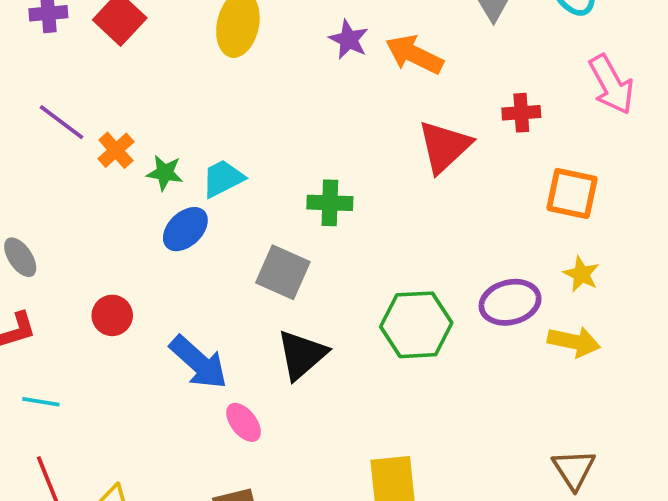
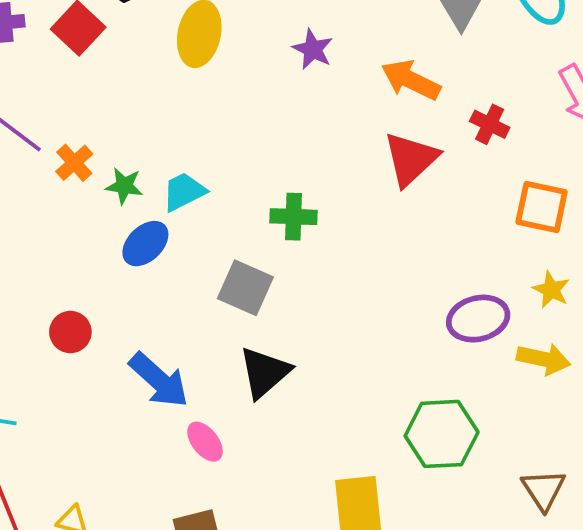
orange arrow: (414, 55) -> (411, 80), moved
red cross: (521, 113) -> (490, 124), turned 30
green hexagon: (416, 325) -> (442, 434), moved

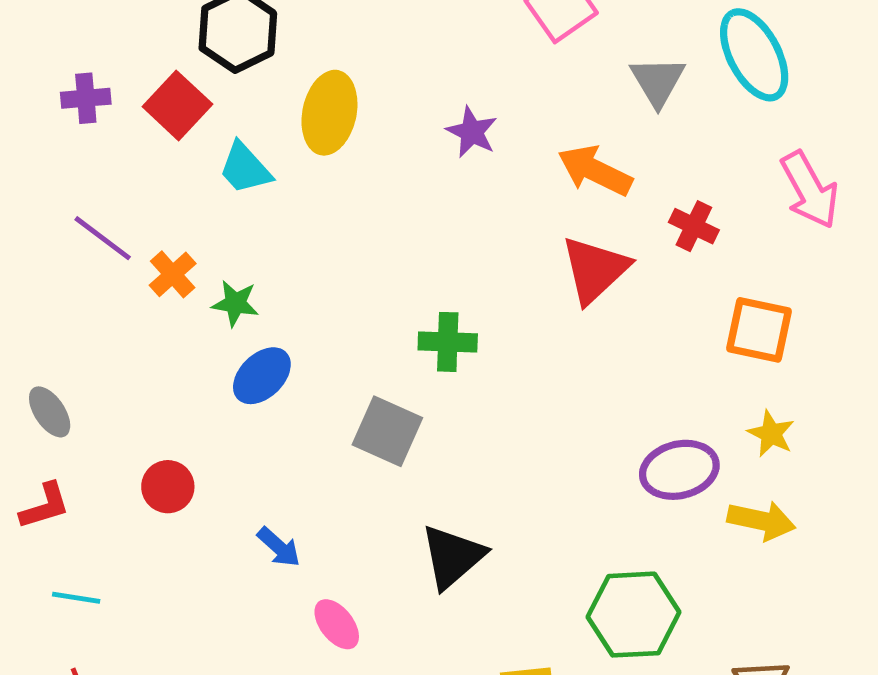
cyan trapezoid: (184, 192) -> (245, 168), moved, turned -105
black triangle: (265, 372) -> (453, 557), moved
blue arrow: (159, 380) -> (279, 547), size x0.6

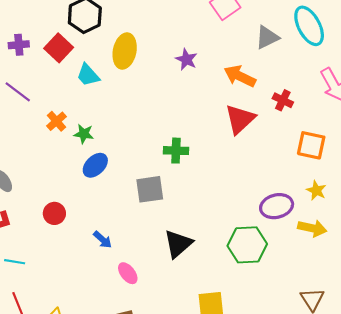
gray triangle: (658, 81) -> (267, 37), turned 35
purple line: (103, 238) -> (18, 92), moved
gray square: (387, 431) -> (150, 189), turned -32
green hexagon: (634, 615) -> (247, 245), moved

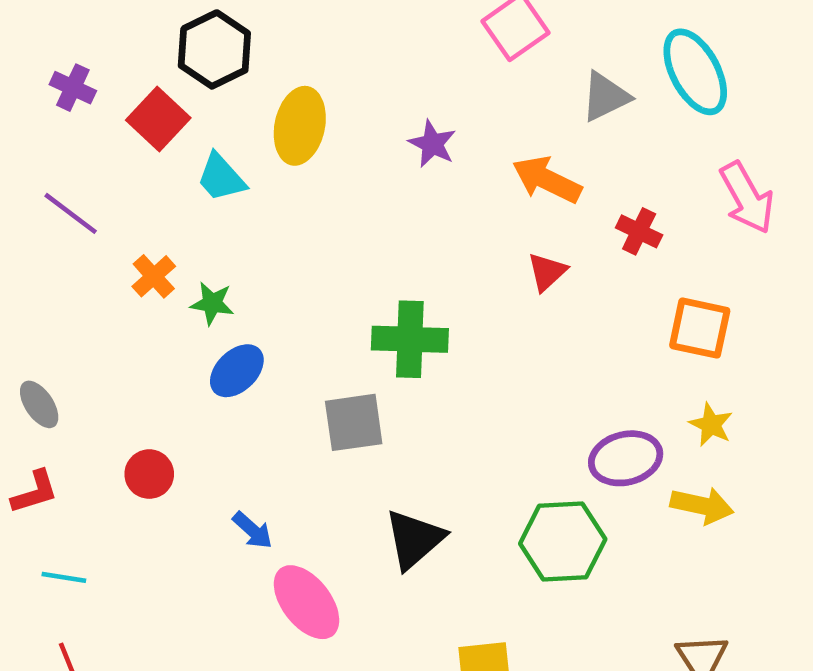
purple cross: (19, 45) -> (73, 88), moved, turned 30
red triangle: (240, 119) -> (547, 272), size x0.6
green cross: (176, 151) -> (410, 339), size x1.4
pink ellipse: (128, 273) -> (307, 602), size x1.6

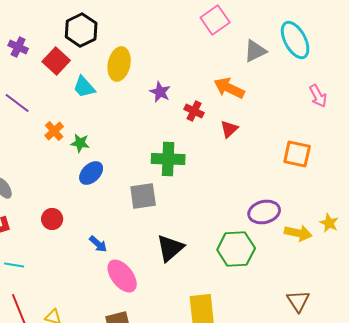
purple star: (432, 144) -> (160, 92), moved
pink arrow: (747, 198) -> (318, 96), size x0.7
red cross: (639, 231) -> (194, 111), moved
yellow star: (711, 425) -> (329, 223), moved

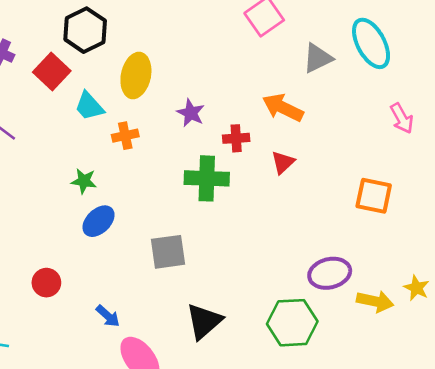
red cross: (194, 111) -> (236, 138), turned -30
orange cross: (54, 131) -> (125, 136), moved, turned 30
green cross: (168, 159) -> (207, 178), moved

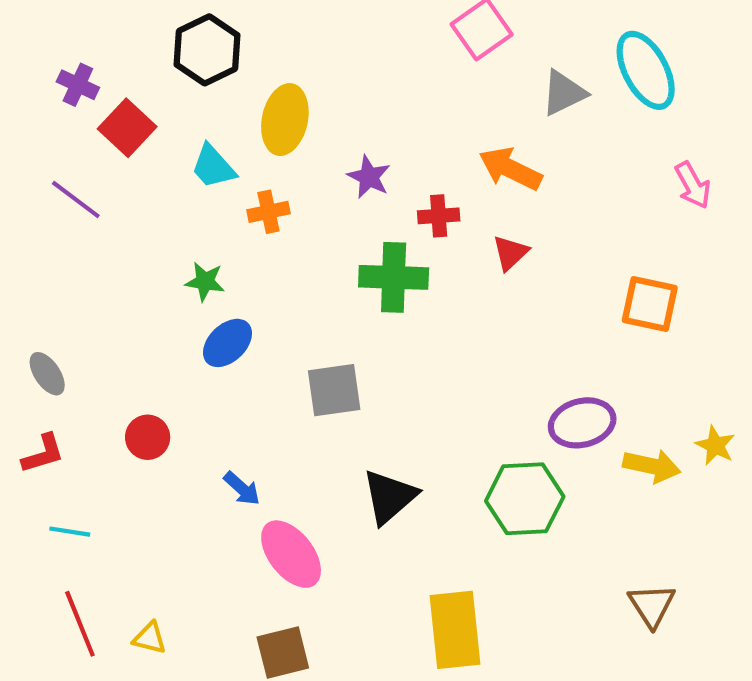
red square: (52, 72) -> (127, 128), moved

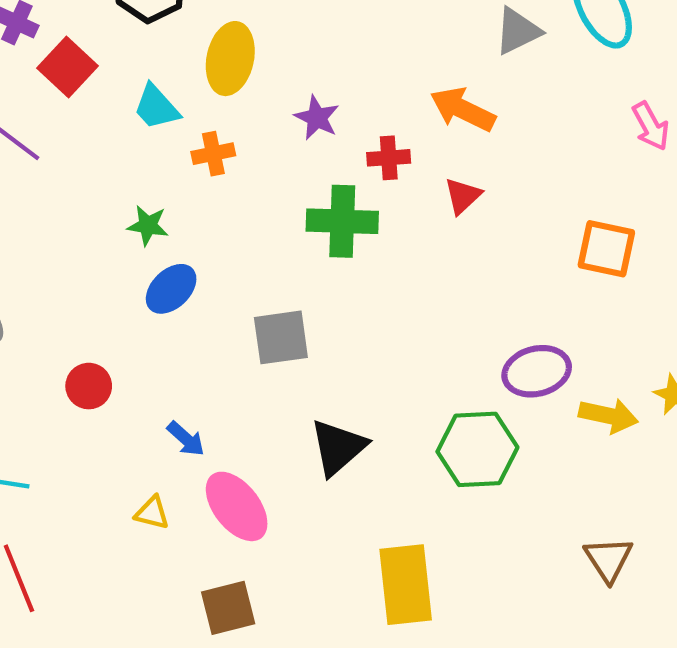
yellow triangle: (150, 638) -> (152, 513), moved

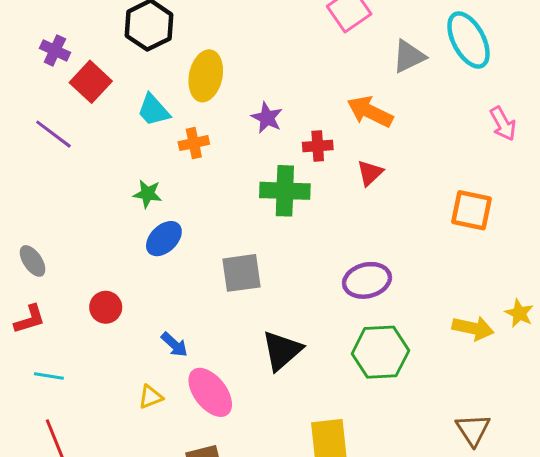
purple ellipse: (537, 371) -> (367, 280), moved
yellow triangle: (152, 513) -> (150, 397), turned -35

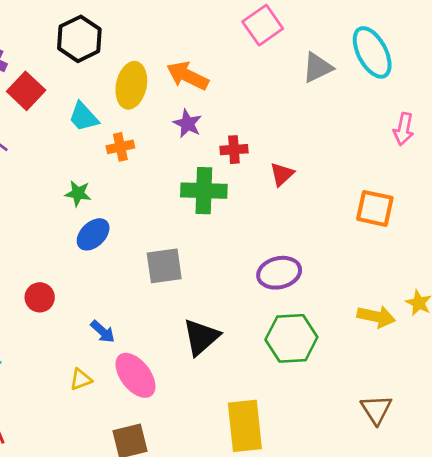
orange arrow: (370, 112) -> (187, 76), moved
pink arrow: (503, 124) -> (404, 129), turned 40

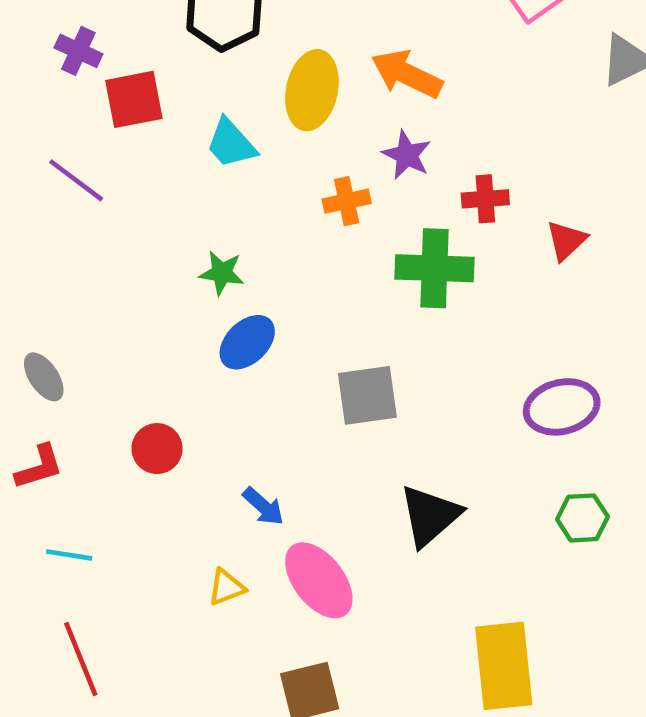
red square: (26, 91) -> (134, 99), turned 36
orange cross: (120, 147) -> (347, 201), moved
green hexagon: (291, 338) -> (582, 518), size x0.6

